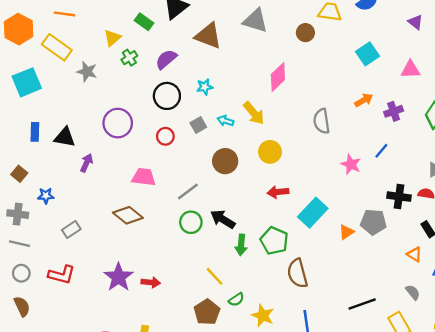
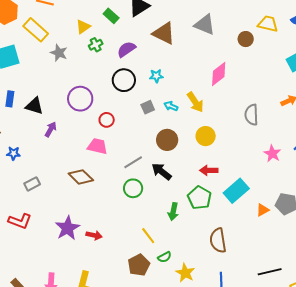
red circle: (165, 136) -> (107, 120), moved
black arrow: (223, 219) -> (161, 172), moved
green pentagon: (274, 241) -> (199, 198), moved

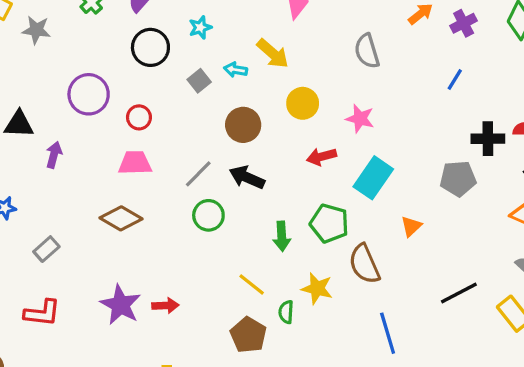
pink star: (272, 154) -> (360, 119), moved
green pentagon: (199, 198) -> (329, 223), moved
orange triangle: (263, 210) -> (411, 226), moved
green semicircle: (164, 257) -> (286, 312), turned 136
yellow star: (185, 273) -> (317, 289), moved

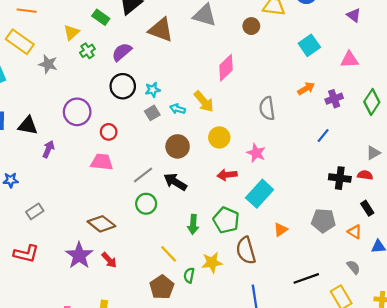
cyan star: (200, 27) -> (153, 90), moved
gray pentagon: (458, 179) -> (323, 221), moved
brown diamond: (121, 218) -> (101, 224), moved
yellow star: (317, 289) -> (212, 263), turned -30
red arrow: (165, 306) -> (109, 260), turned 42

